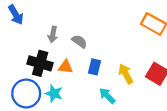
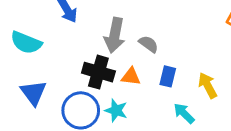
gray arrow: (53, 34) -> (115, 35), size x1.6

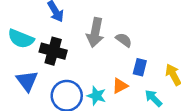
black cross: (98, 72) -> (53, 51), moved
orange triangle: (131, 76) -> (120, 86), moved, turned -35

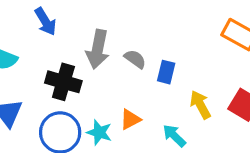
black cross: (53, 51) -> (63, 82), moved
blue rectangle: (140, 67) -> (166, 72), moved

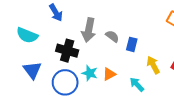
cyan star: (99, 132) -> (90, 73), moved

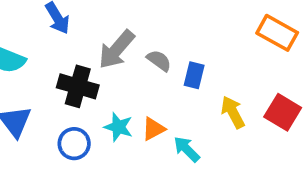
gray arrow: (89, 30) -> (117, 49), turned 30
blue circle: (65, 82) -> (74, 144), size x0.7
cyan arrow: (137, 84) -> (187, 149), moved

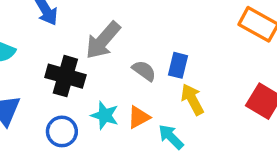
gray semicircle: (159, 61) -> (144, 71), moved
yellow arrow: (233, 112) -> (192, 99), moved

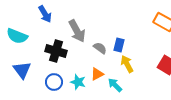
gray arrow: (103, 40) -> (77, 31), turned -70
cyan star: (105, 115) -> (78, 82), moved

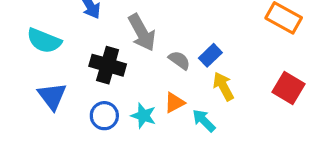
blue rectangle: (119, 45) -> (210, 55), turned 32

